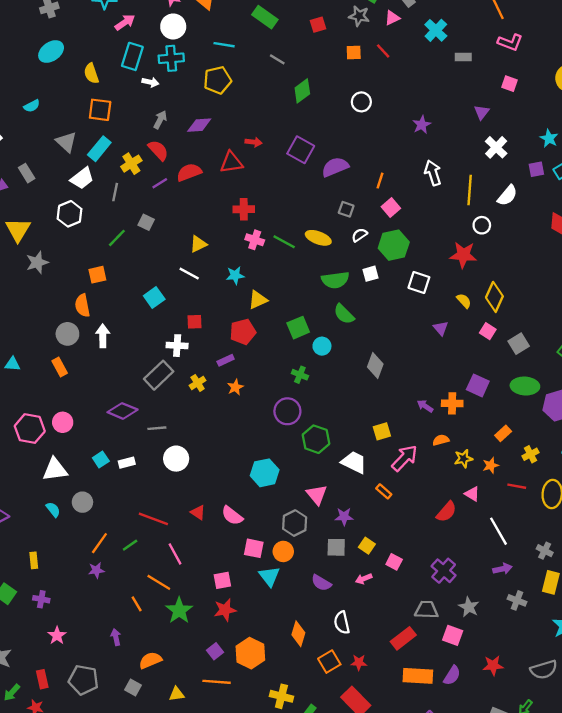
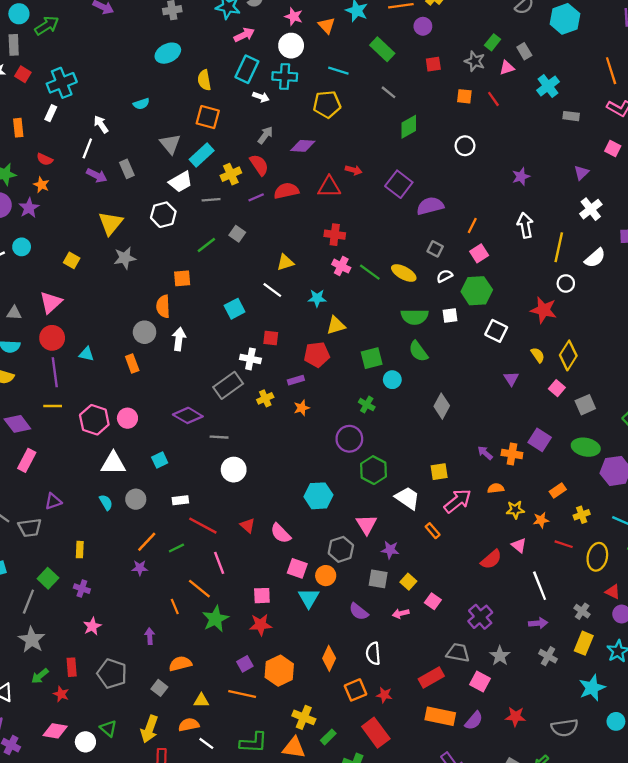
gray line: (115, 192) -> (211, 200), turned 66
white rectangle: (127, 463) -> (180, 500), moved

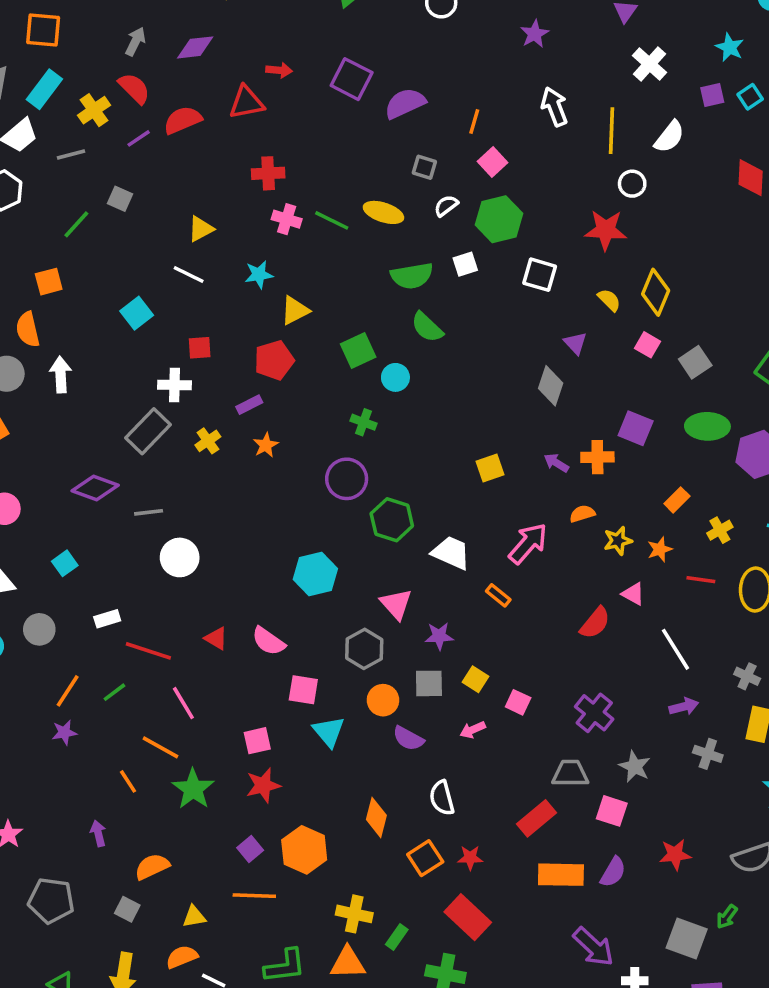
gray diamond: (442, 406) -> (551, 386), moved
yellow square: (439, 472) -> (490, 468), moved
orange circle: (326, 576) -> (383, 700), moved

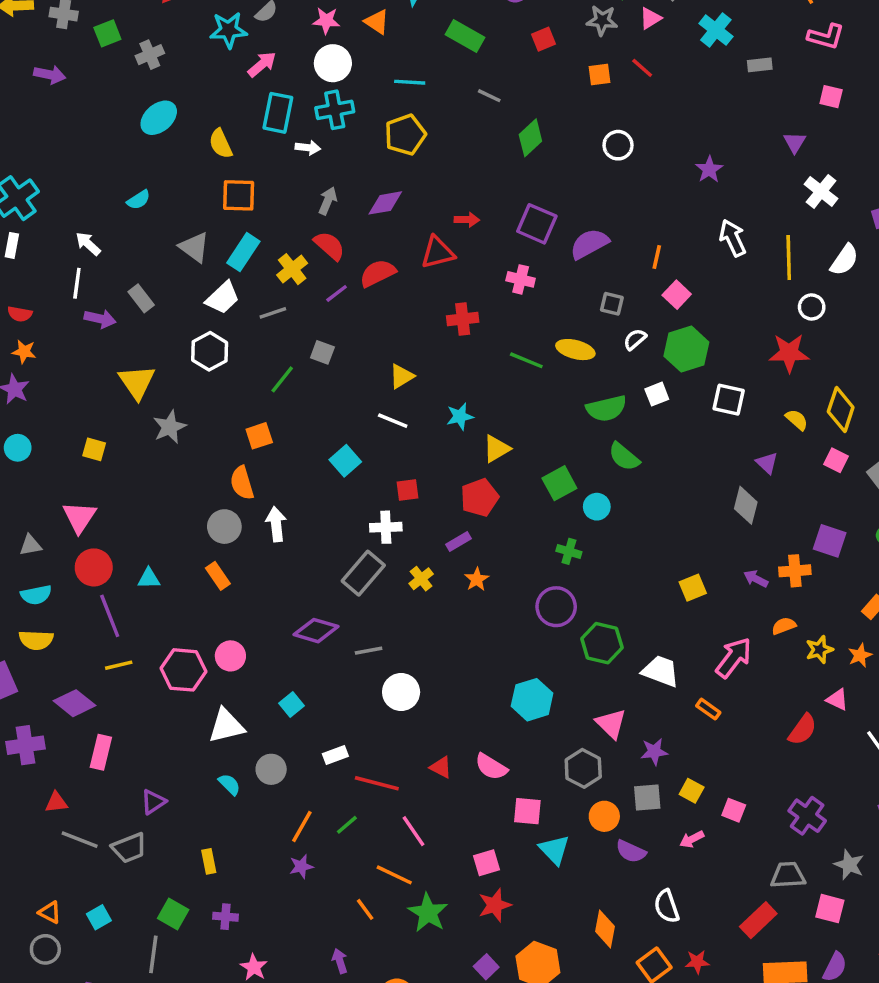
pink cross: (287, 219) -> (521, 279), moved

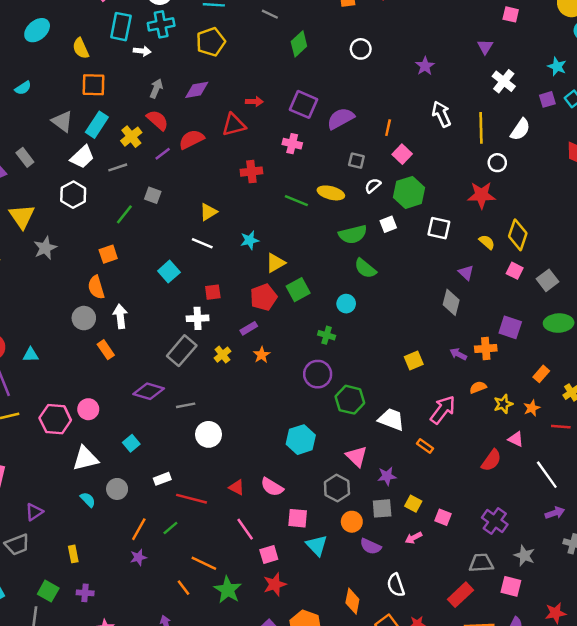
green square: (559, 483) -> (298, 290), moved
orange rectangle: (218, 576) -> (106, 350), moved
pink line: (413, 831) -> (245, 529), moved

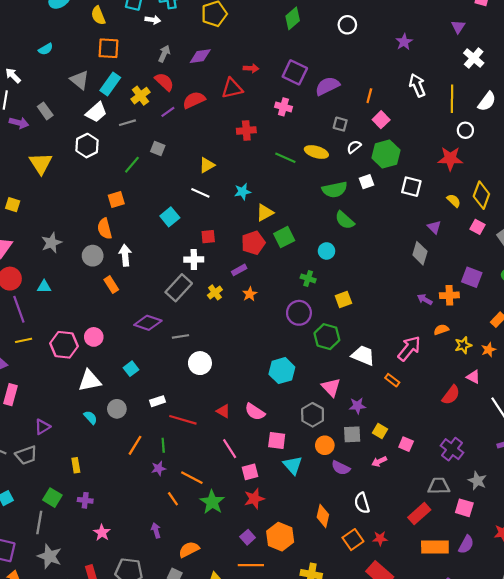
gray star: (45, 248) -> (51, 243), moved
yellow square: (414, 361) -> (343, 299), moved
green line: (170, 528) -> (163, 445), turned -56
purple star: (138, 557) -> (159, 468), moved

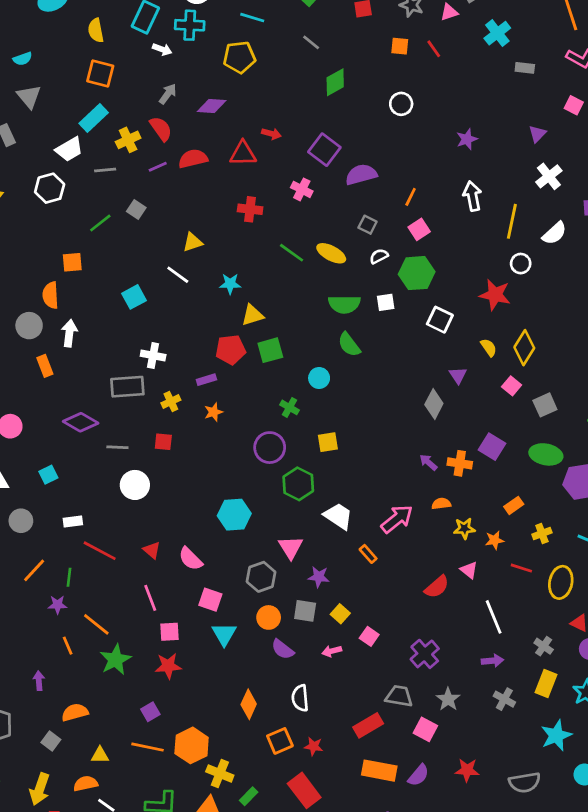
gray triangle: (80, 80) -> (29, 97), moved
red square: (208, 237) -> (163, 442), moved
gray rectangle: (179, 288) -> (127, 387), turned 32
orange hexagon: (280, 537) -> (192, 745), moved

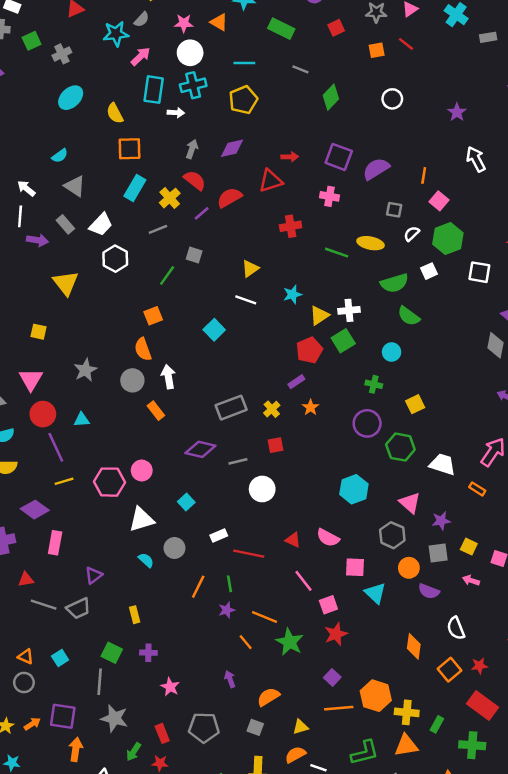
white trapezoid: (69, 149) -> (101, 224), moved
white cross: (153, 355) -> (349, 310), moved
pink arrow: (332, 651) -> (471, 580), turned 49

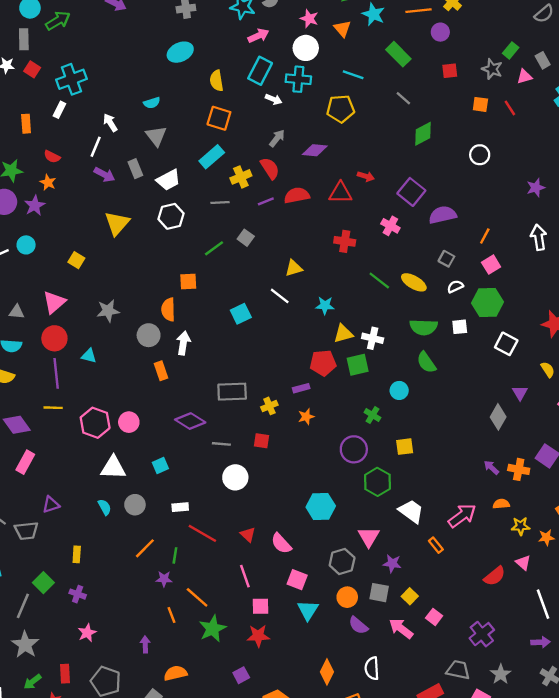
pink arrow: (471, 580) -> (401, 628), size x1.5

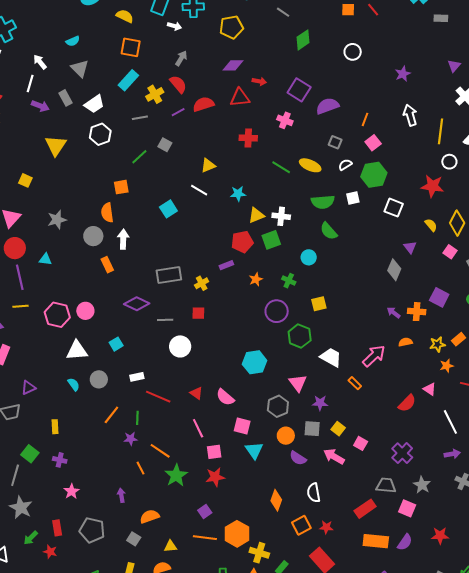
yellow semicircle: (217, 81) -> (125, 16), turned 132
purple diamond: (315, 150) -> (233, 65), moved
orange star: (306, 417) -> (256, 279), moved
yellow star: (521, 526) -> (437, 344), moved

